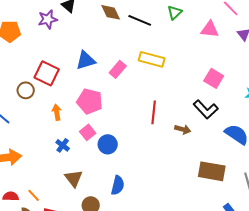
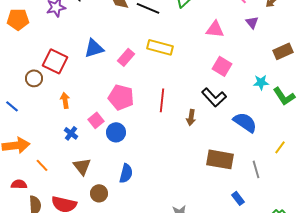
pink triangle: (210, 29) -> (215, 29), moved
pink pentagon: (90, 101) -> (121, 97), moved
brown arrow: (183, 129) -> (191, 117), turned 84
orange line: (34, 195) -> (42, 165), moved

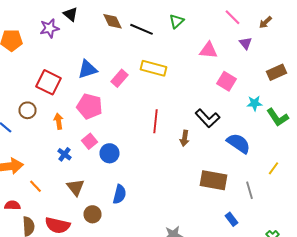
pink square: (222, 66) -> (226, 81), moved
brown circle: (34, 78) -> (28, 110), moved
pink pentagon: (121, 97) -> (90, 106), moved

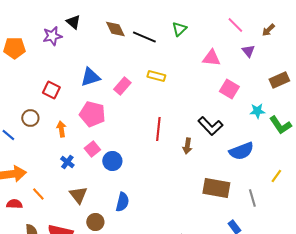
yellow rectangle: (154, 68) -> (156, 76), size x0.7
red square: (48, 82) -> (51, 90), size x0.7
blue semicircle: (238, 143) -> (241, 151), turned 125
red semicircle: (12, 205) -> (14, 204), moved

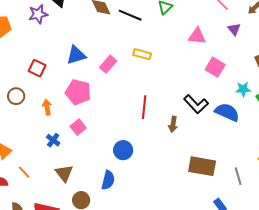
blue semicircle: (241, 151) -> (227, 112), moved, turned -135
blue circle: (112, 161) -> (123, 150), moved

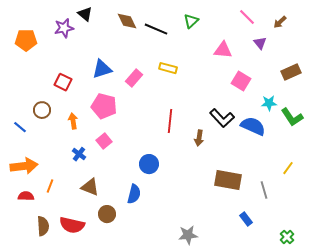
orange line: (24, 172) -> (50, 186), turned 64
brown triangle: (64, 173) -> (90, 187), turned -30

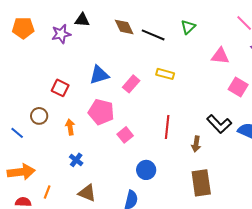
black triangle: (85, 14) -> (82, 20), turned -35
orange pentagon: (26, 40) -> (23, 28), moved
pink square: (104, 141) -> (125, 135), moved
brown rectangle: (228, 180) -> (201, 183), moved, turned 72

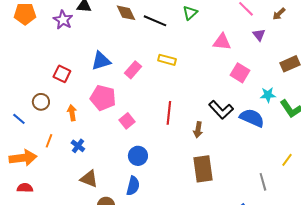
purple star: (61, 34) -> (63, 20), turned -30
blue circle: (146, 170) -> (138, 156), moved
orange line: (47, 192) -> (49, 141), moved

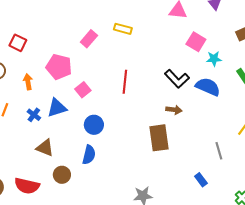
blue triangle: (101, 61) -> (57, 108), moved
cyan star: (268, 95) -> (214, 59), moved
brown arrow: (198, 130) -> (174, 110), moved, turned -91

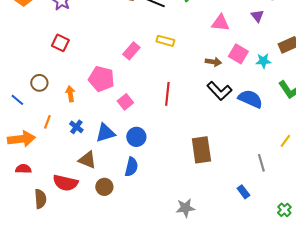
red square: (18, 43) -> (60, 43), moved
cyan star: (214, 59) -> (263, 61), moved
blue triangle: (57, 108) -> (105, 133), moved
brown arrow: (174, 110) -> (213, 62), moved
red semicircle: (27, 186) -> (65, 183), moved

